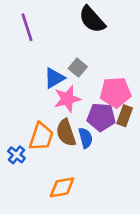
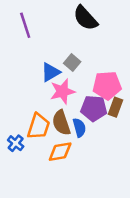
orange diamond: (62, 187) -> (60, 152), moved

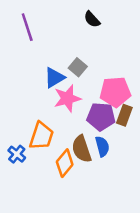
black semicircle: (85, 18) -> (92, 19), size x0.6
brown semicircle: (61, 123) -> (82, 149), moved
blue semicircle: (79, 128) -> (102, 146), moved
orange diamond: (60, 152) -> (65, 163), turned -40

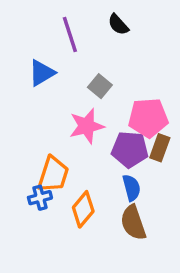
purple line: (27, 27) -> (70, 35), moved
blue triangle: (54, 78) -> (42, 73), moved
brown semicircle: (82, 149) -> (133, 223), moved
blue cross: (17, 154) -> (40, 198), moved, turned 36

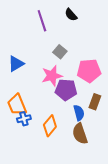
blue triangle: (42, 73) -> (16, 64), moved
brown rectangle: (160, 148) -> (95, 102), moved
purple pentagon: (130, 149) -> (66, 90), moved
orange trapezoid: (53, 174) -> (17, 105), moved, turned 140

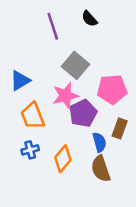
gray square: (60, 52) -> (75, 65), size x1.5
purple pentagon: (66, 90) -> (83, 113), turned -30
orange trapezoid: (17, 105) -> (33, 116), moved

